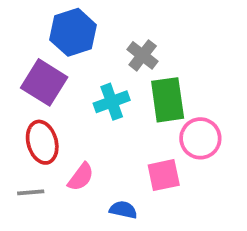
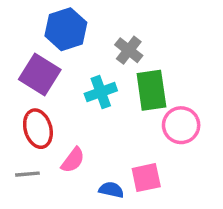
pink square: (164, 175) -> (146, 178), moved

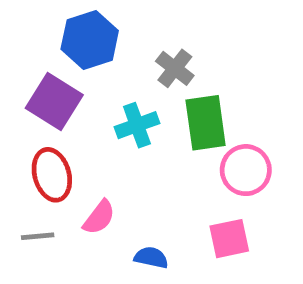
pink square: (146, 178) -> (229, 239), moved

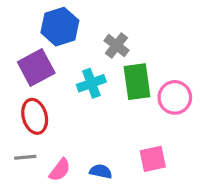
purple square: (54, 101) -> (36, 68), turned 30
pink circle: (246, 170) -> (175, 97), moved
pink semicircle: (99, 217) -> (60, 170), moved

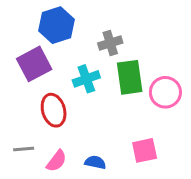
gray cross: (117, 45) -> (110, 43), turned 35
red ellipse: (35, 116) -> (54, 110), moved

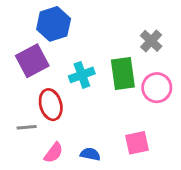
gray cross: (110, 43) -> (151, 41), moved, turned -30
gray line: (24, 149) -> (27, 127), moved

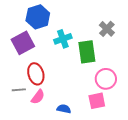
cyan cross: (82, 75) -> (63, 39), moved
pink circle: (157, 88) -> (106, 79), moved
pink semicircle: (54, 153) -> (38, 97), moved

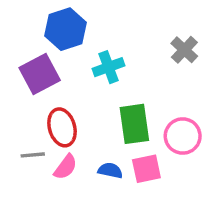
green rectangle: (87, 52) -> (134, 124), moved
pink square: (97, 101) -> (146, 169), moved
blue semicircle: (64, 109) -> (110, 170), moved

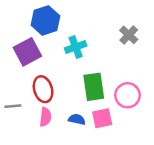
gray line: (33, 155) -> (13, 106), moved
pink semicircle: (65, 167) -> (45, 117), turned -30

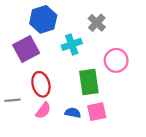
gray cross: (129, 35) -> (97, 23), moved
pink circle: (128, 95) -> (116, 60), moved
pink semicircle: (45, 117) -> (43, 110), turned 30

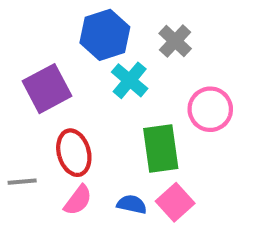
blue hexagon: (43, 19) -> (105, 35), moved
cyan cross: (72, 44) -> (130, 80), turned -30
pink square: (97, 112) -> (175, 202), turned -30

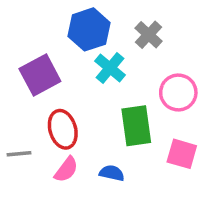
pink square: (175, 202) -> (182, 154), moved, turned -32

